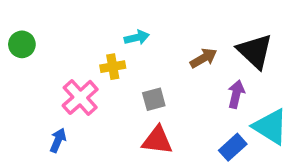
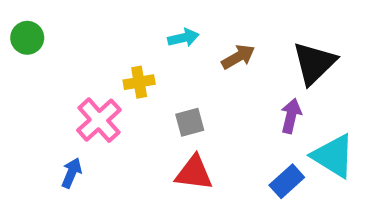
cyan arrow: (137, 38) -> (183, 38), moved
green circle: (22, 44) -> (27, 38), moved
black triangle: (255, 51) -> (314, 63), turned 33
brown arrow: (204, 58) -> (238, 57), moved

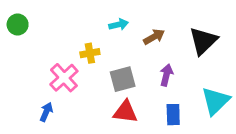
purple arrow: (291, 116) -> (166, 75), moved
gray square: (190, 122) -> (123, 79), size x1.4
cyan triangle: (333, 156) -> (215, 101), turned 44
blue rectangle: (287, 181) -> (173, 115), moved, turned -50

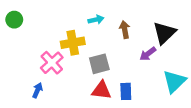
brown arrow: (154, 37) -> (125, 30), turned -70
yellow cross: (90, 53) -> (73, 43), size x1.5
purple arrow: (166, 75) -> (148, 54), moved, turned -140
blue rectangle: (173, 115) -> (126, 91), moved

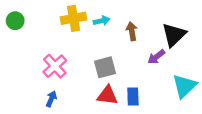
yellow cross: (73, 43) -> (73, 18), moved
blue arrow: (37, 90) -> (51, 99), moved

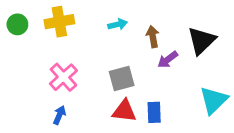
yellow cross: (73, 18) -> (59, 22), moved
purple arrow: (156, 57) -> (168, 60), moved

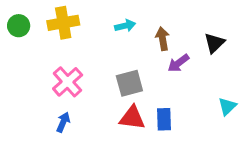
black triangle: (201, 41) -> (214, 43), size x0.7
cyan triangle: (214, 100) -> (227, 106), size x0.6

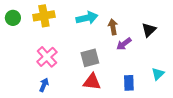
cyan arrow: (125, 26) -> (87, 18), size x1.5
blue rectangle: (164, 119) -> (129, 83), moved

